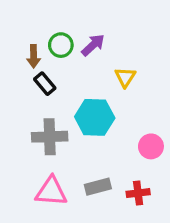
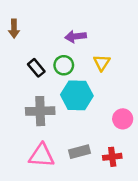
green circle: (61, 45) -> (64, 65), moved
purple arrow: (93, 45) -> (76, 36), turned -144
brown arrow: (34, 56) -> (14, 29), moved

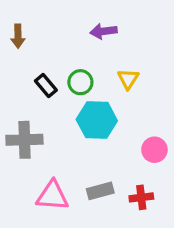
purple arrow: (76, 36) -> (103, 31), moved
gray cross: (40, 111) -> (24, 140), moved

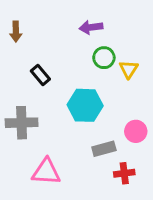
yellow triangle: (128, 79) -> (129, 69), moved
green circle: (80, 82) -> (104, 58), moved
gray rectangle: (100, 191) -> (104, 149), moved

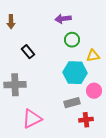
yellow triangle: (129, 69) -> (93, 56), moved, turned 48
cyan hexagon: (85, 105) -> (75, 73), moved
pink triangle: (46, 172) -> (32, 119), turned -30

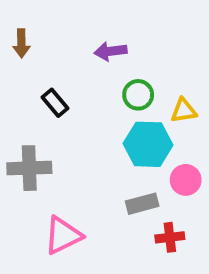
purple arrow: (63, 19) -> (110, 51), moved
green circle: (72, 40) -> (138, 95), moved

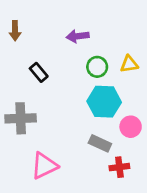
yellow triangle: (184, 111) -> (129, 64), moved
gray rectangle: (142, 204) -> (100, 143), turned 40

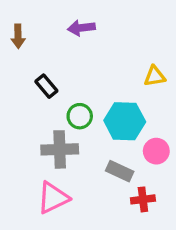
purple arrow: (78, 36) -> (81, 28), moved
green circle: (97, 67) -> (80, 116), moved
gray cross: (21, 118) -> (60, 149), moved

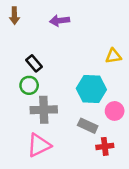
brown arrow: (18, 36) -> (14, 16), moved
green circle: (80, 116) -> (29, 85), moved

